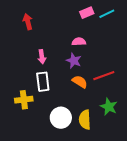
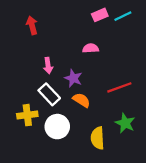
purple star: (74, 61) -> (73, 78), moved
white rectangle: (43, 82) -> (49, 94), turned -36
orange semicircle: (80, 82) -> (81, 100), moved
white circle: (61, 118) -> (57, 127), moved

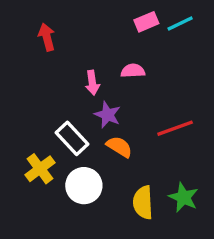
pink arrow: (48, 66) -> (92, 83), moved
yellow cross: (27, 115) -> (40, 169), turned -30
green star: (125, 123) -> (183, 197), moved

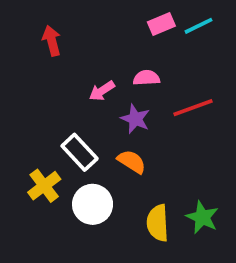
pink arrow: (92, 83) -> (102, 91), turned 65
purple star: (108, 115) -> (135, 119), moved
red line: (175, 128) -> (193, 108), moved

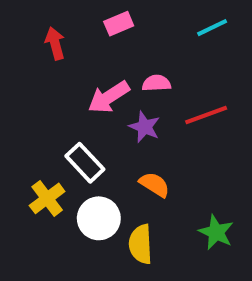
pink rectangle: (161, 24) -> (119, 24), moved
pink arrow: (102, 91) -> (109, 97), size x1.5
orange semicircle: (132, 162) -> (154, 185), moved
yellow semicircle: (158, 223) -> (141, 244), moved

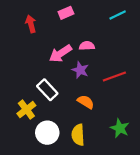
red line: (206, 115) -> (114, 77), moved
white circle: (99, 218) -> (47, 133), moved

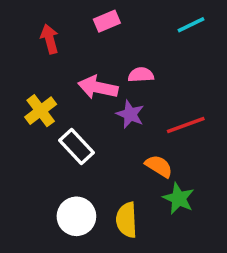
pink arrow: (60, 53) -> (98, 87), turned 45
orange semicircle: (86, 102) -> (159, 166), moved
yellow cross: (26, 110) -> (41, 111), moved
green star: (120, 128) -> (179, 198), moved

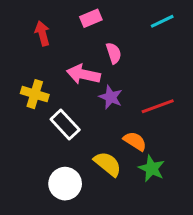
pink semicircle: (141, 75) -> (114, 53), moved, turned 75
yellow cross: (41, 111) -> (35, 94), turned -36
yellow semicircle: (127, 220) -> (108, 164), moved, turned 132

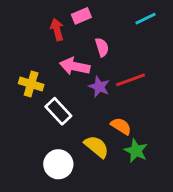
red arrow: (42, 33) -> (57, 30), moved
red line: (158, 106) -> (130, 80), moved

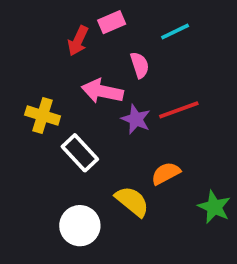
cyan line: (145, 19) -> (175, 31), moved
red arrow: (57, 30) -> (78, 41), turned -140
orange semicircle: (121, 126) -> (166, 173), turned -60
green star: (136, 151) -> (214, 207), moved

